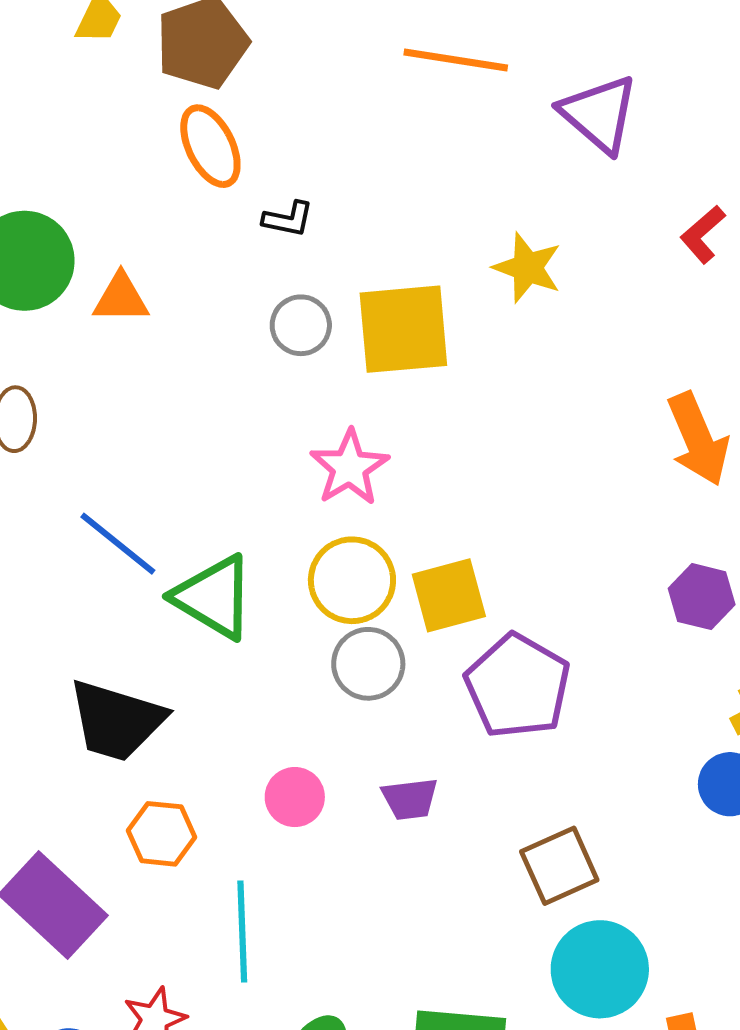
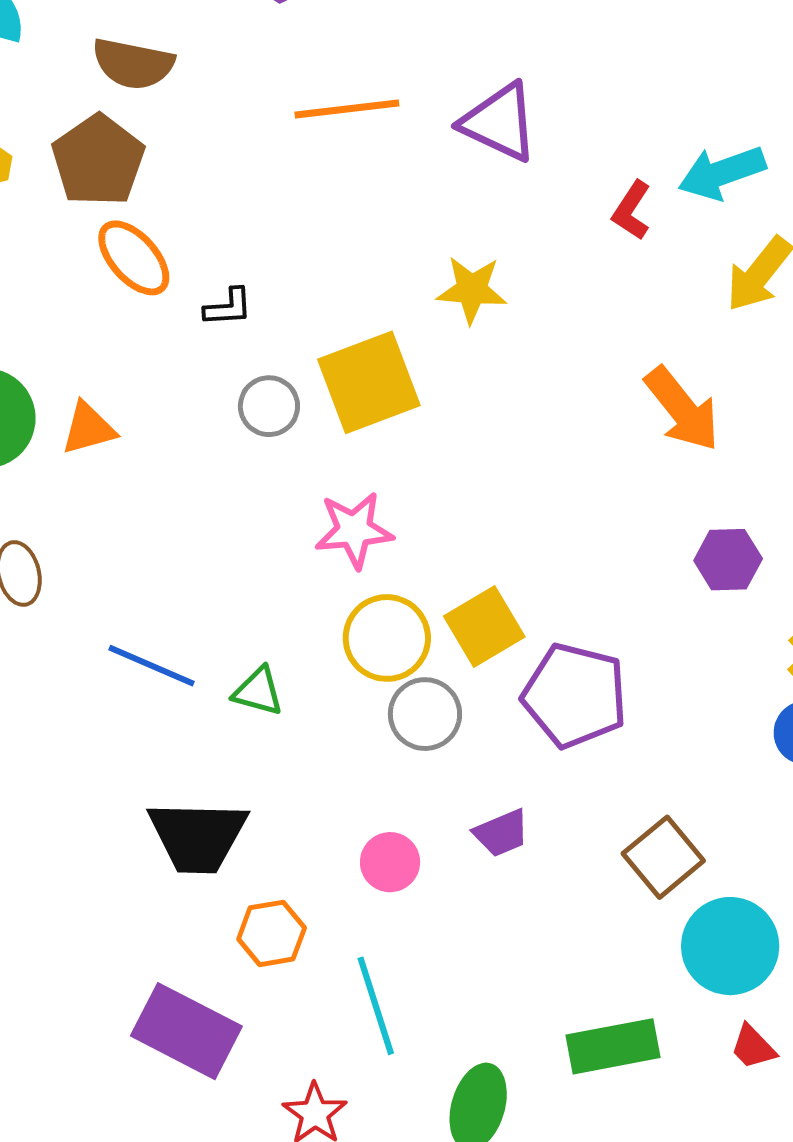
pink star: (349, 468) -> (354, 530), turned -30
green triangle: (214, 597) -> (258, 691), size x0.6

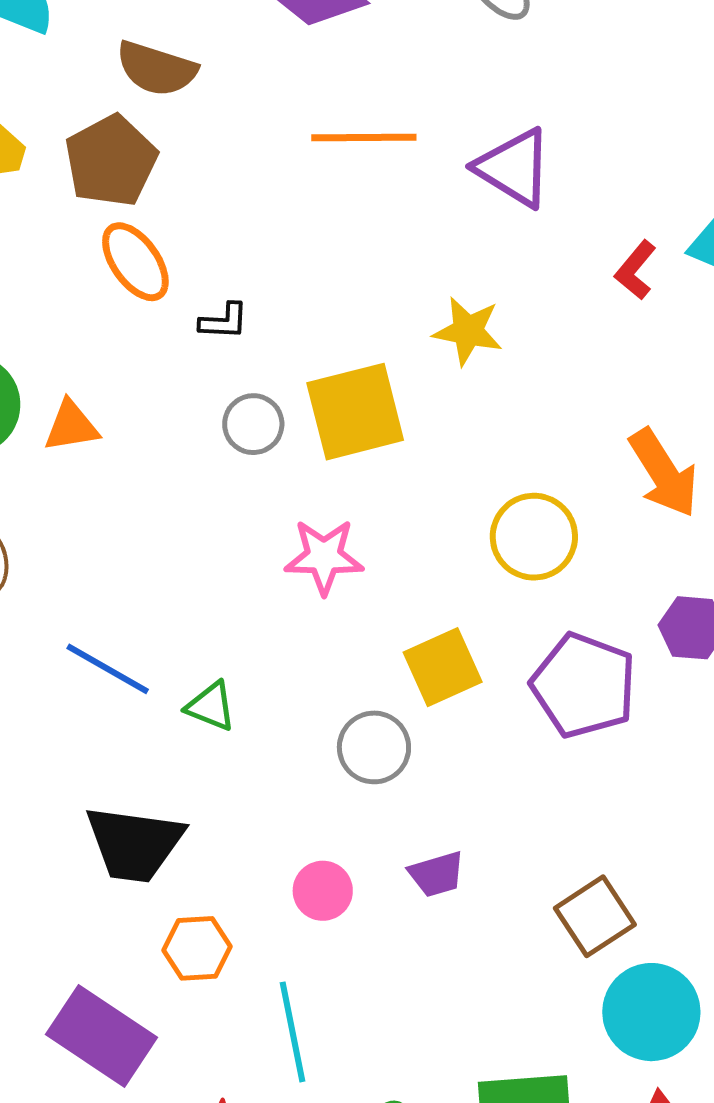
yellow circle: (387, 638) -> (534, 537), moved
purple pentagon: (575, 695) -> (584, 685), moved

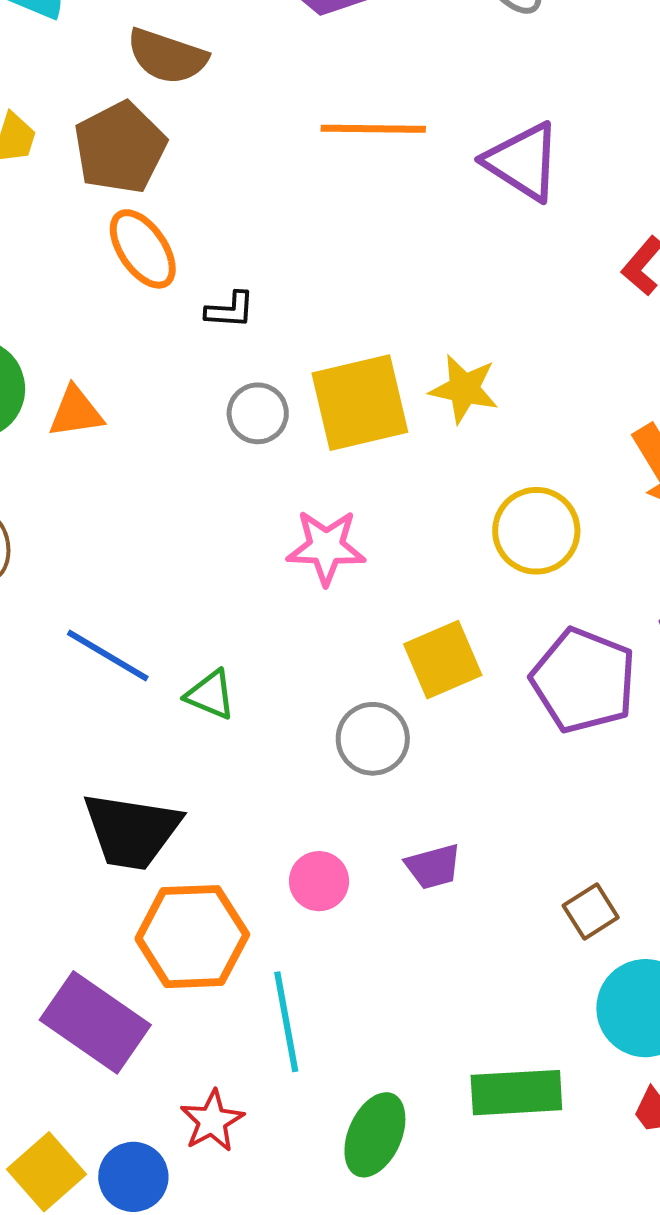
yellow star: (468, 331) -> (464, 389), moved
brown square: (595, 916) -> (591, 911), size x0.7
orange hexagon: (197, 948) -> (192, 937), size x1.6

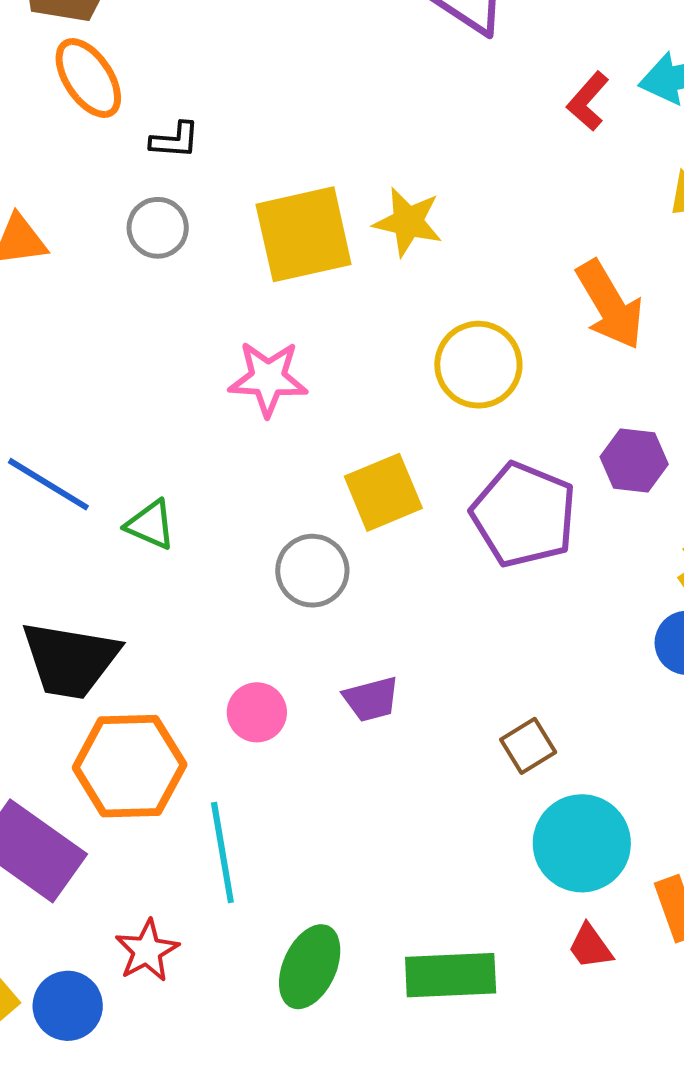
gray circle: (258, 413) -> (158, 228), moved
green rectangle: (516, 1093) -> (451, 975), moved

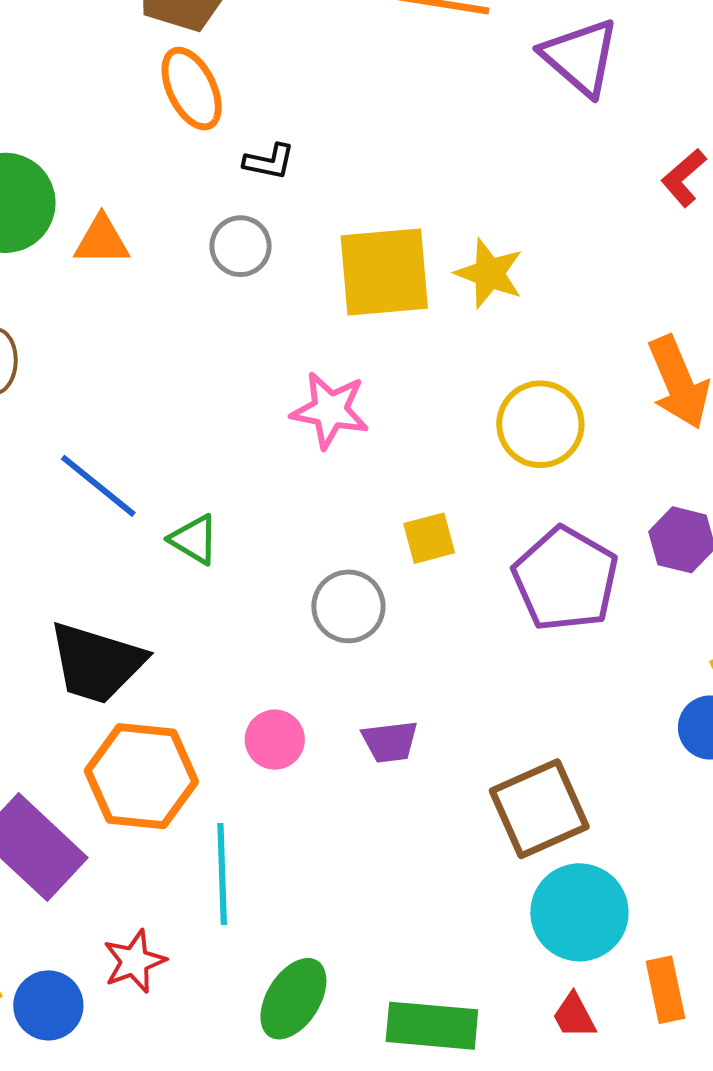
yellow square: (383, 492) -> (429, 538), size x0.7
brown square: (528, 746) -> (539, 809), size x1.8

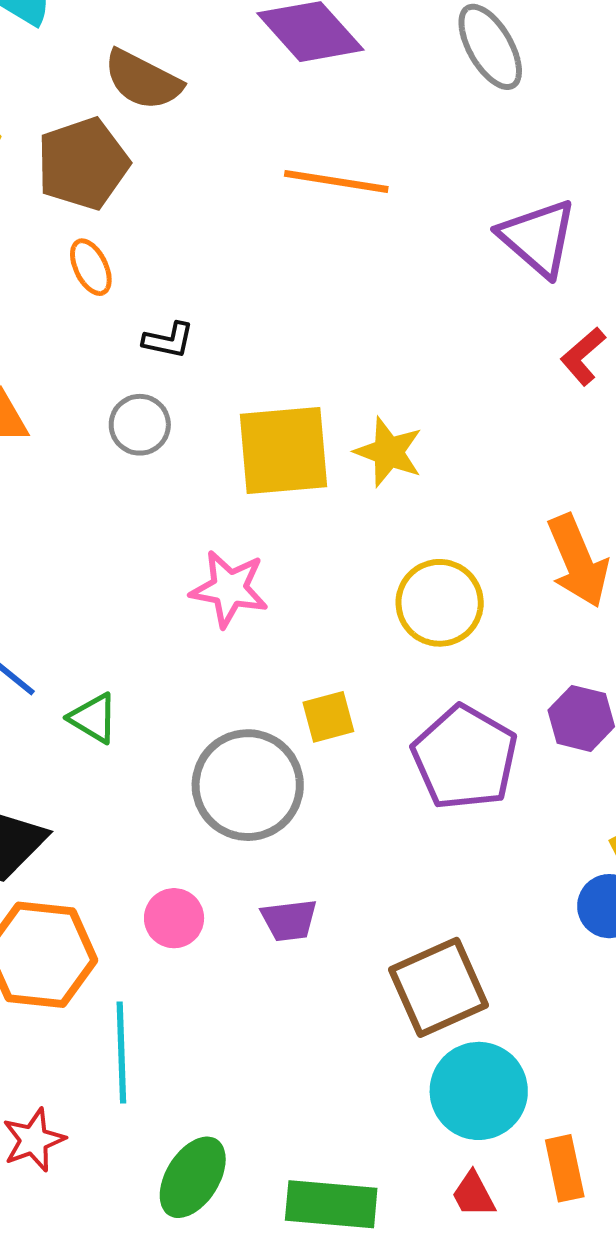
purple triangle: (580, 57) -> (538, 238), moved
orange ellipse: (192, 89) -> (91, 267), size x0.7
gray circle: (348, 606) -> (248, 785), size x1.5

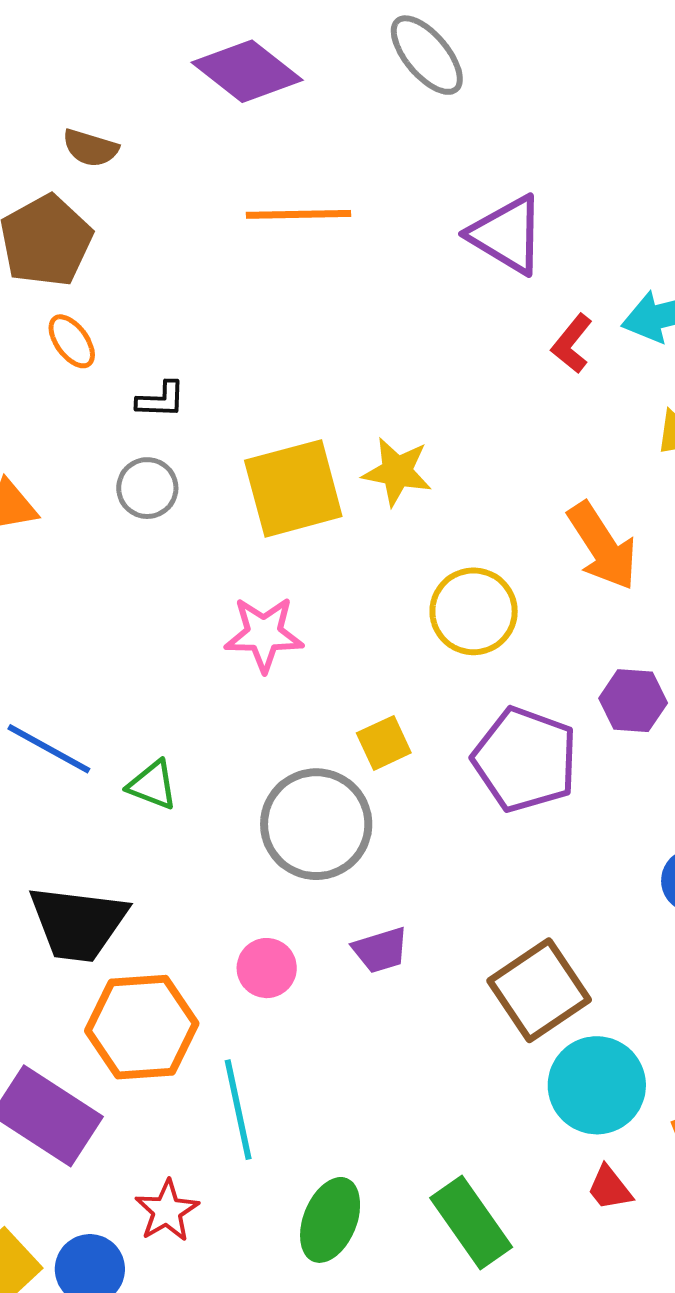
brown semicircle: (143, 80) -> (90, 148), size x0.7
green rectangle: (331, 1204) -> (471, 1222), turned 60

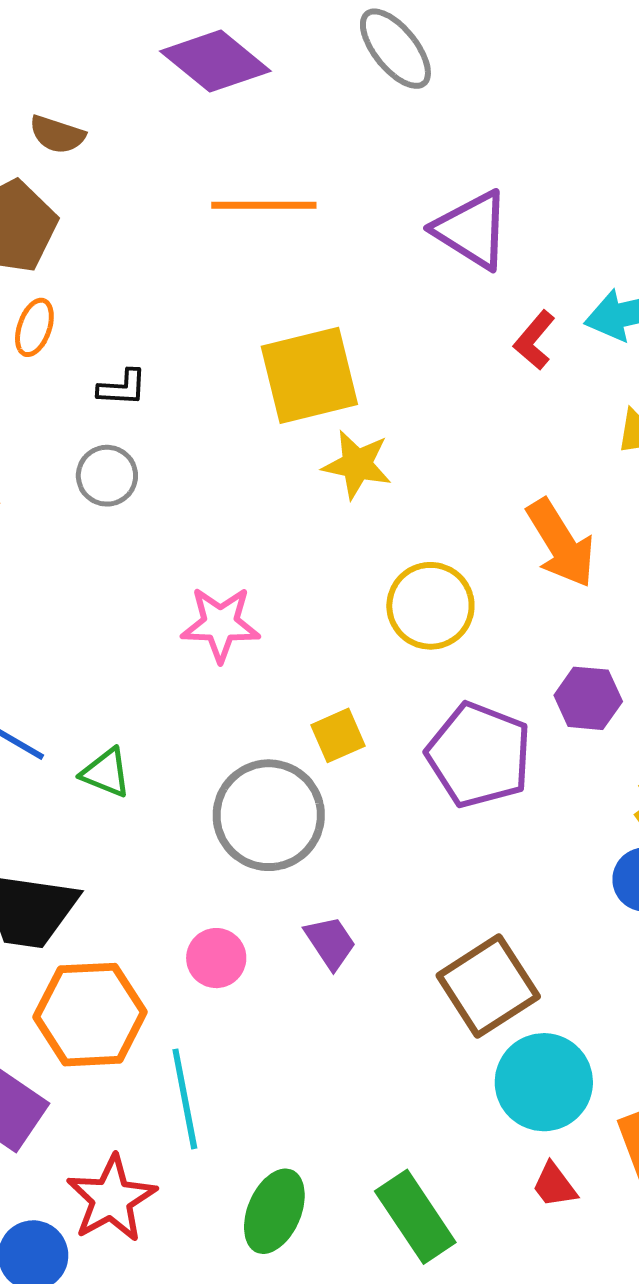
orange ellipse: (72, 341) -> (34, 327), turned 54
yellow square: (293, 488) -> (309, 375), moved
purple trapezoid: (380, 950) -> (330, 942), turned -108
red star: (167, 1211) -> (111, 1199), size x1.4

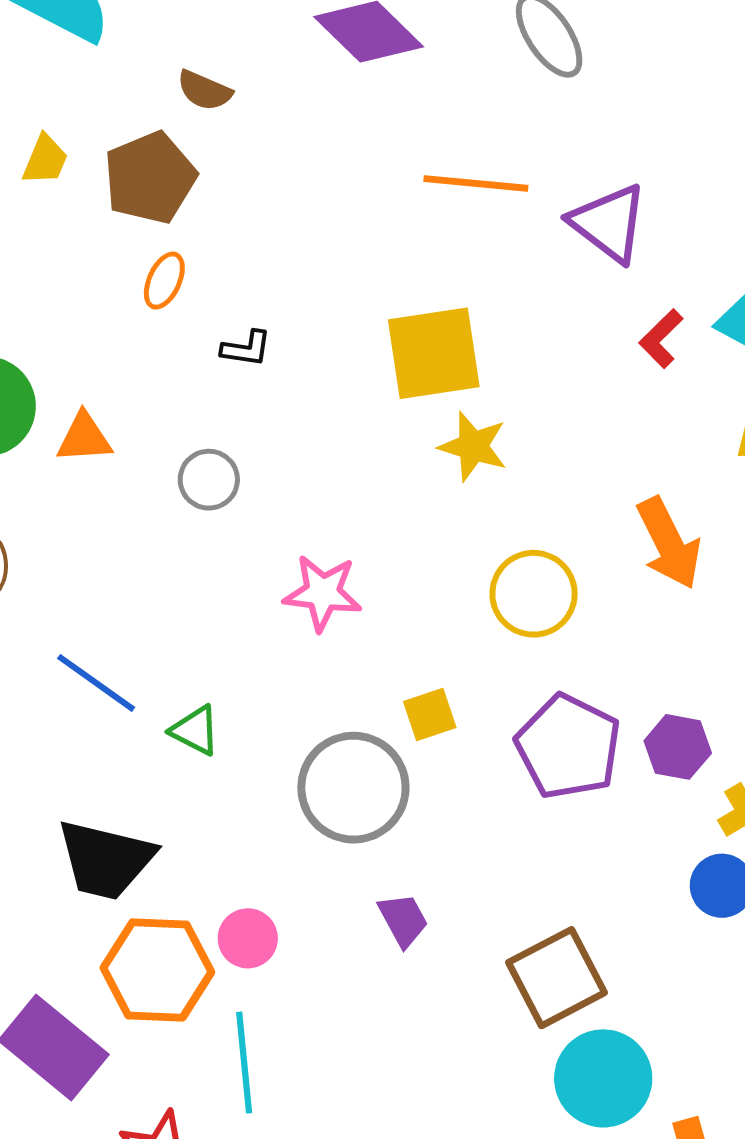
orange line: (264, 205) -> (476, 183), moved
gray circle: (107, 476) -> (209, 480), moved
purple hexagon: (588, 698) -> (678, 747), moved
pink circle: (216, 958) -> (248, 938), moved

